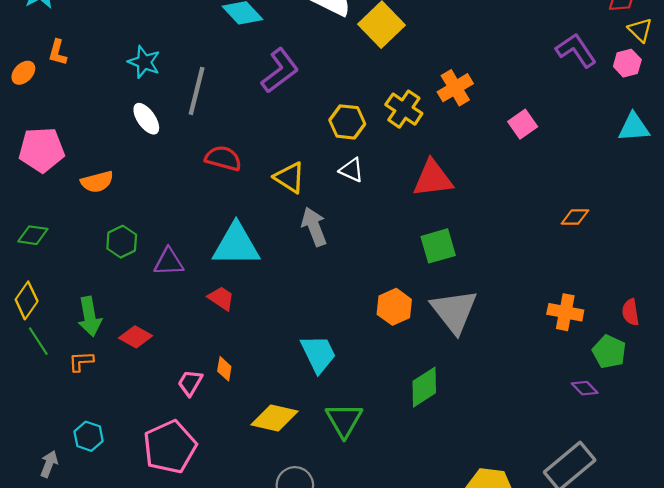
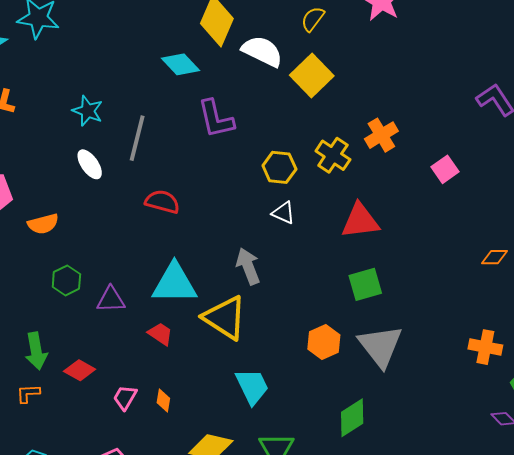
purple L-shape: (280, 71) -> (216, 119), turned 114
yellow triangle: (290, 177) -> (225, 318), moved, size x1.5
pink trapezoid: (190, 383) -> (125, 398), moved

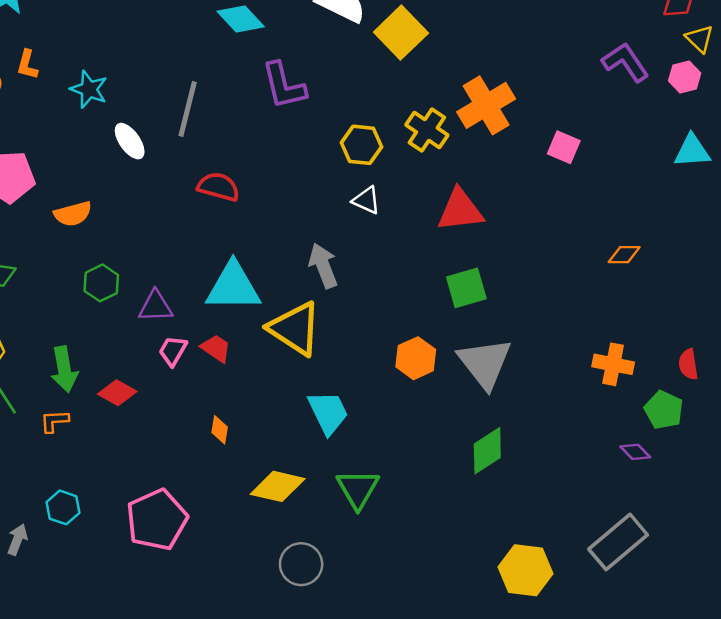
cyan star: (88, 111) -> (89, 89), moved
orange cross: (381, 135) -> (486, 105), size x1.4
pink square: (445, 169) -> (564, 147), turned -32
pink trapezoid: (125, 398) -> (173, 351), moved
green diamond: (352, 418) -> (487, 451), moved

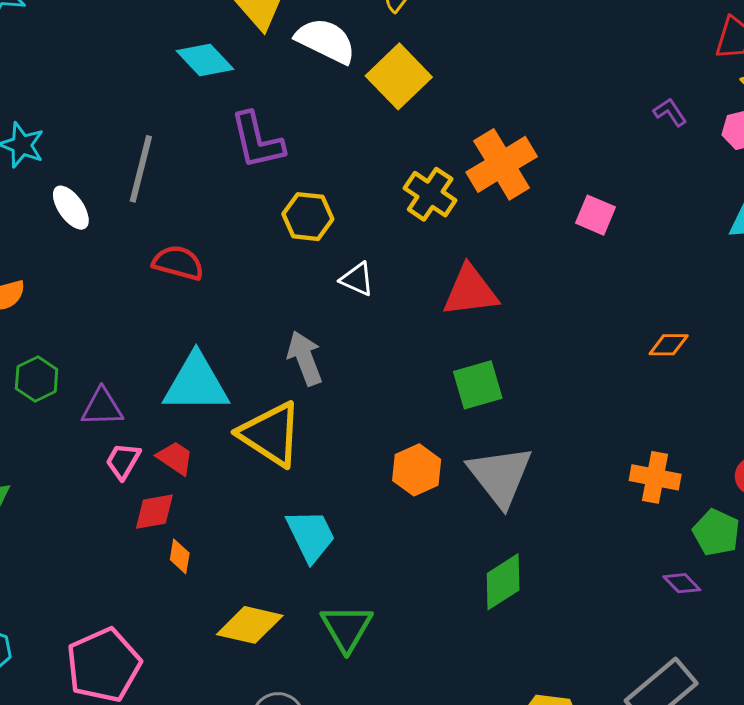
purple L-shape: (625, 62) -> (670, 112), size x0.6
yellow hexagon: (361, 145) -> (308, 217), moved
red diamond: (117, 393) -> (154, 512), moved, turned -39

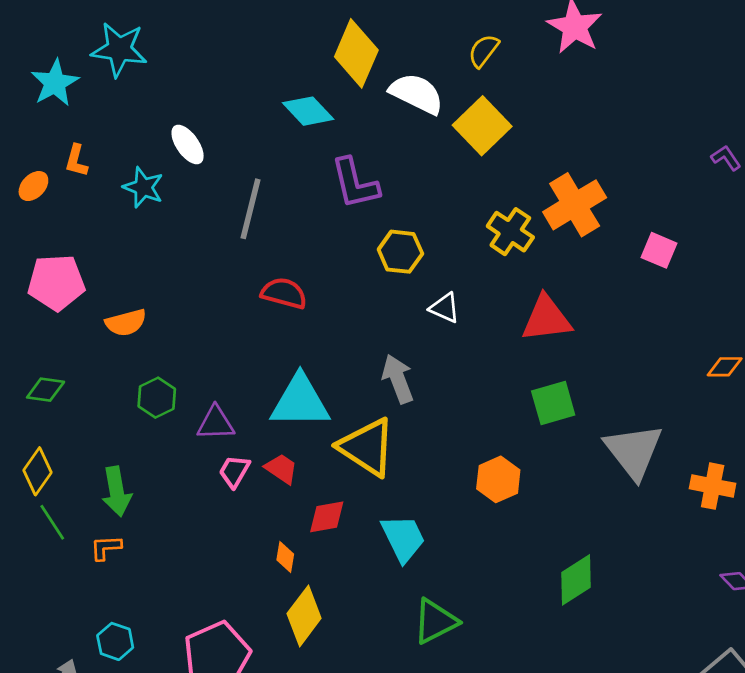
white ellipse: (71, 208) -> (188, 144), moved
gray triangle: (500, 476) -> (634, 451), moved
red diamond: (154, 512) -> (327, 517), moved
yellow diamond: (250, 625) -> (304, 616), moved, turned -66
green triangle: (347, 628) -> (435, 621), turned 33

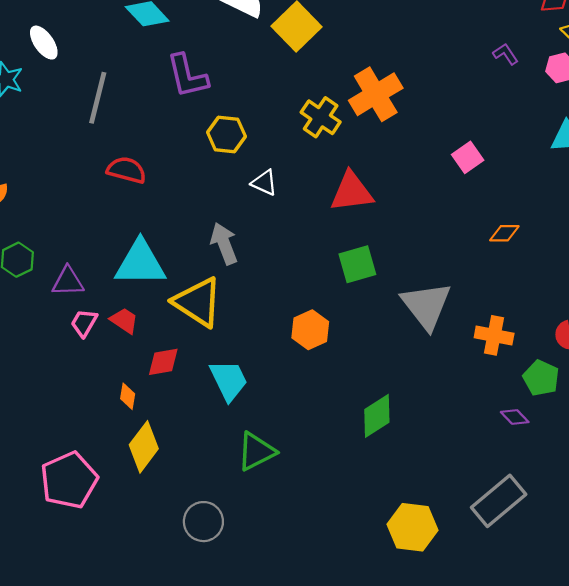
pink square: (659, 250) -> (468, 157), moved, turned 32

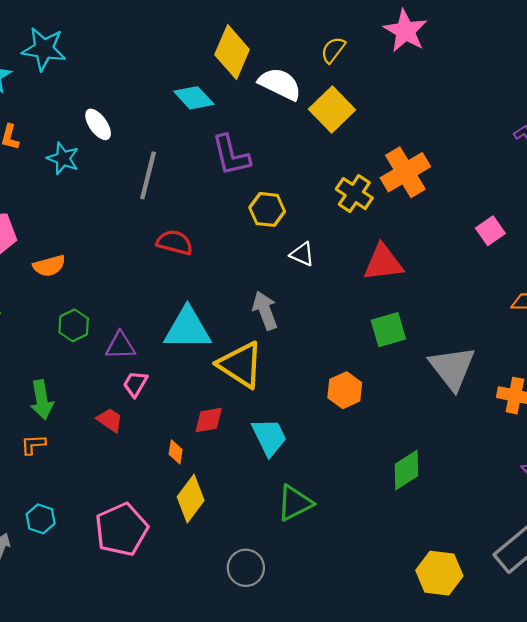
red trapezoid: (124, 321) -> (110, 420), moved

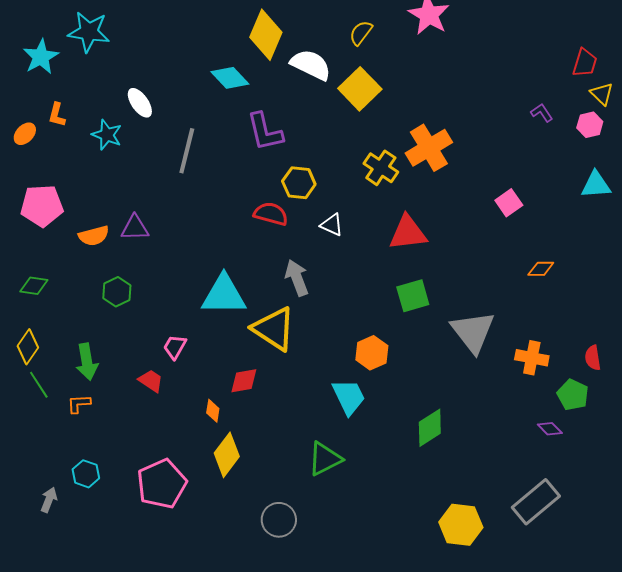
red semicircle: (175, 242) -> (271, 214), moved
purple triangle: (120, 346) -> (135, 228), moved
cyan trapezoid: (269, 437) -> (349, 397), moved

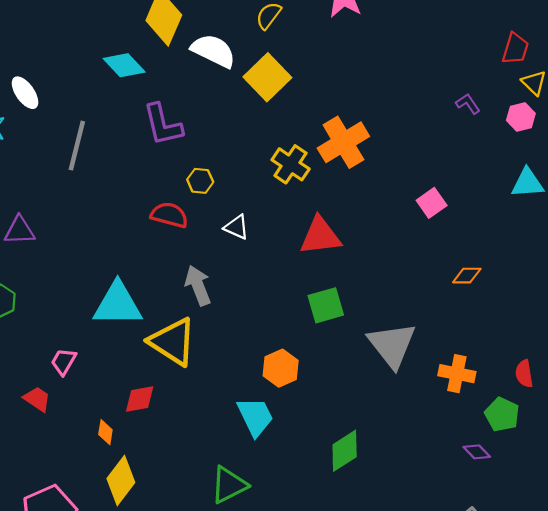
yellow hexagon: (299, 183) -> (200, 181), size x0.7

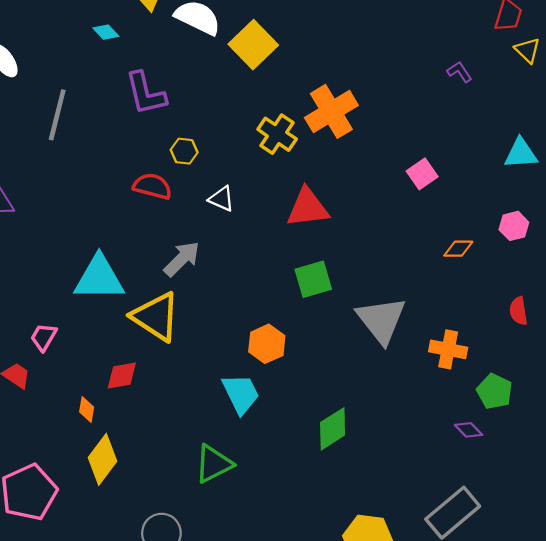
cyan diamond: (124, 65) -> (106, 32), size x0.6
pink hexagon: (521, 117) -> (514, 226), moved
gray arrow: (198, 286) -> (182, 259), turned 66
red semicircle: (524, 374) -> (518, 311), moved

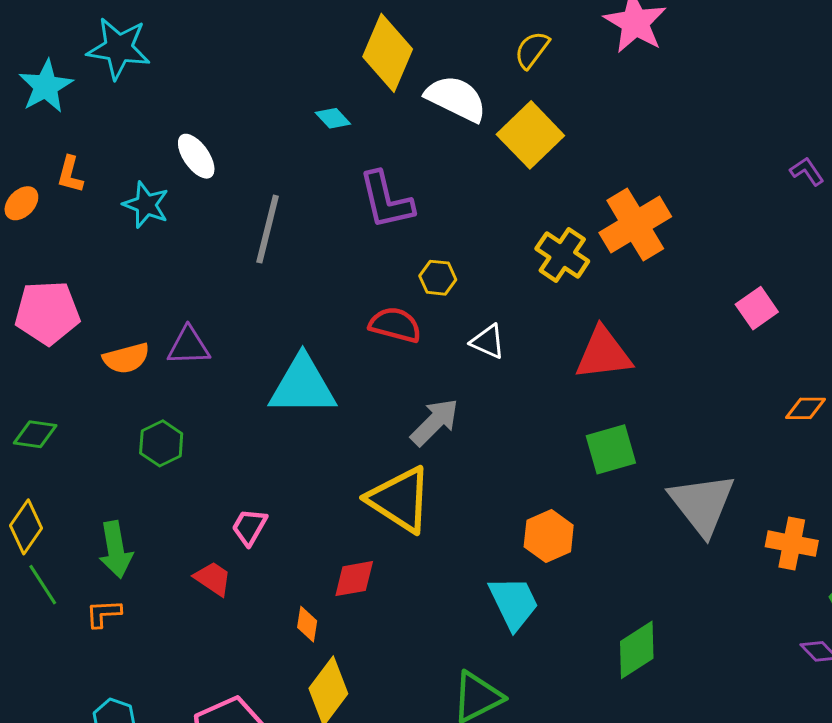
cyan triangle: (99, 278) -> (303, 386), moved

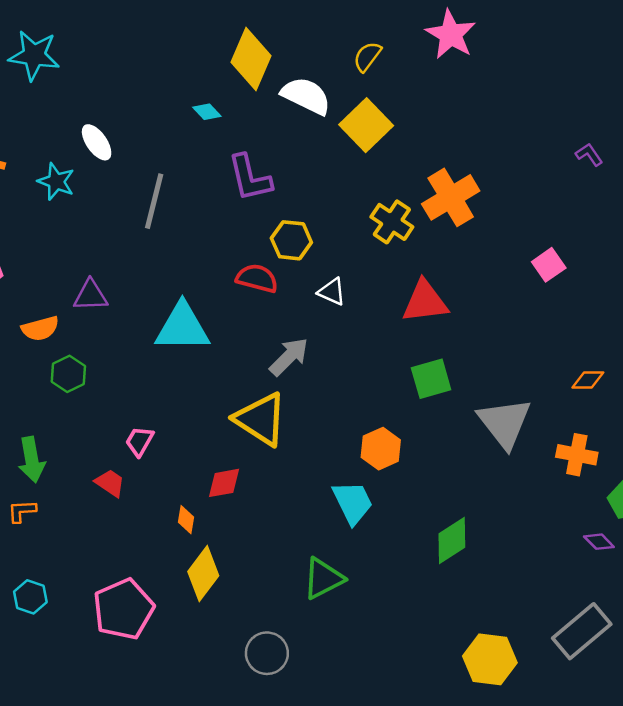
yellow hexagon: (438, 278) -> (291, 240), size x1.4
orange semicircle: (126, 358) -> (40, 329), moved
orange diamond: (805, 408) -> (588, 380), moved

